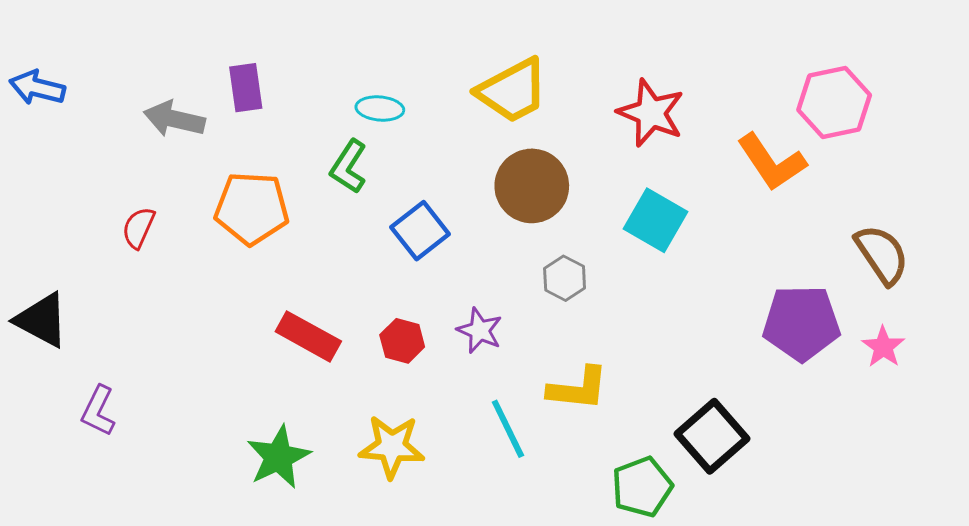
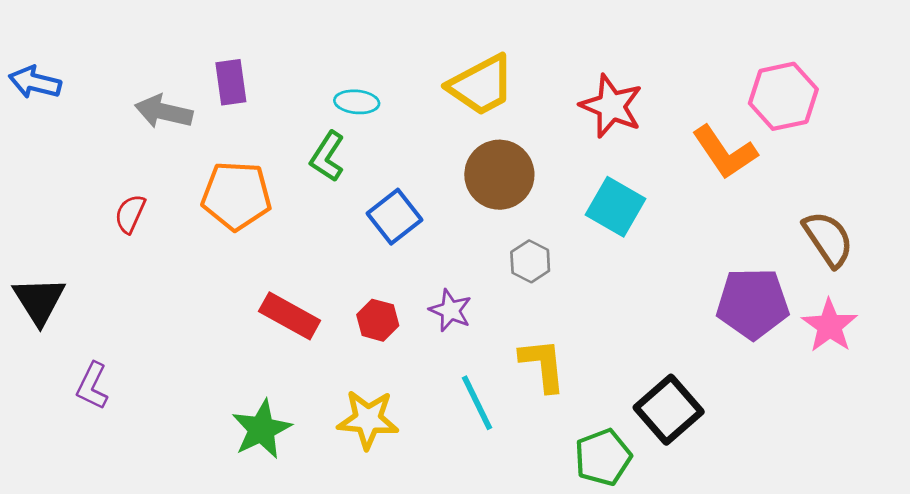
black triangle: (42, 320) -> (39, 301), turned 30
pink star: (883, 347) -> (830, 326), size x1.4
yellow L-shape: (578, 389) -> (543, 365), turned -102

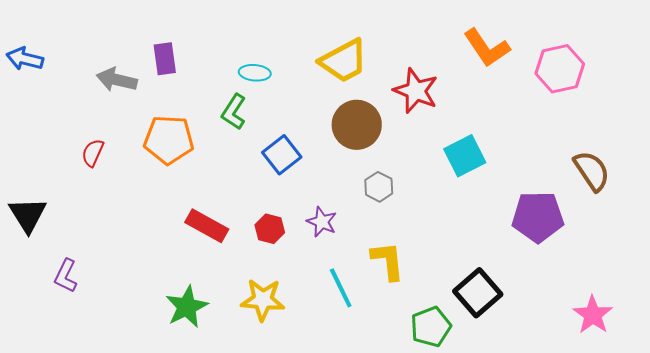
red star: (611, 106) -> (416, 91), moved
orange L-shape: (725, 152) -> (487, 48), moved
cyan square: (616, 207) -> (465, 156), moved, turned 33
pink star: (830, 326) -> (593, 315), moved

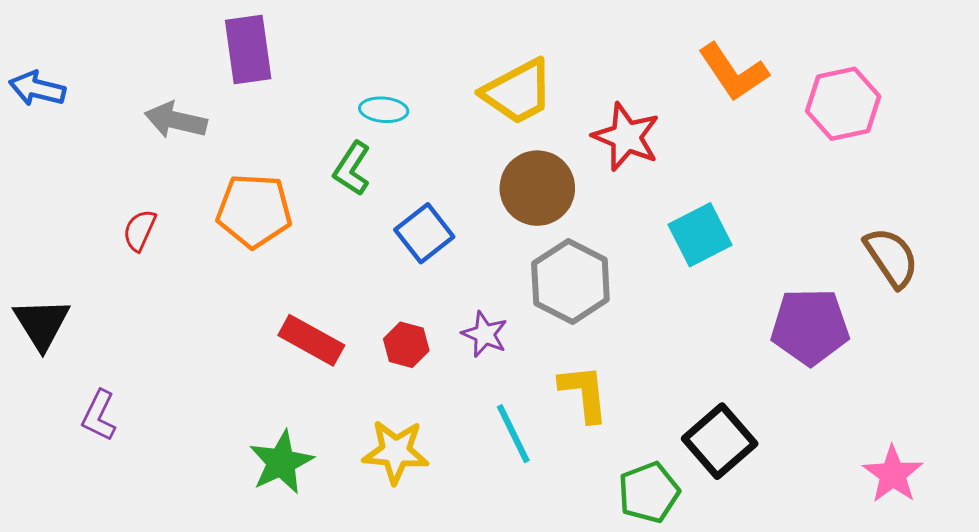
purple rectangle: (165, 59) -> (248, 50), moved, size x1.4
gray hexagon: (379, 187) -> (570, 281), size x1.8

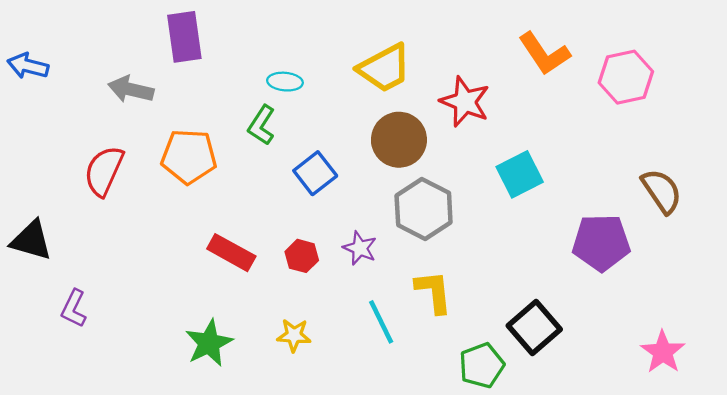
red semicircle: (140, 230) -> (104, 171), size x1.6
black triangle: (42, 324) -> (31, 240), turned -42
yellow star: (396, 452) -> (294, 335), size x0.7

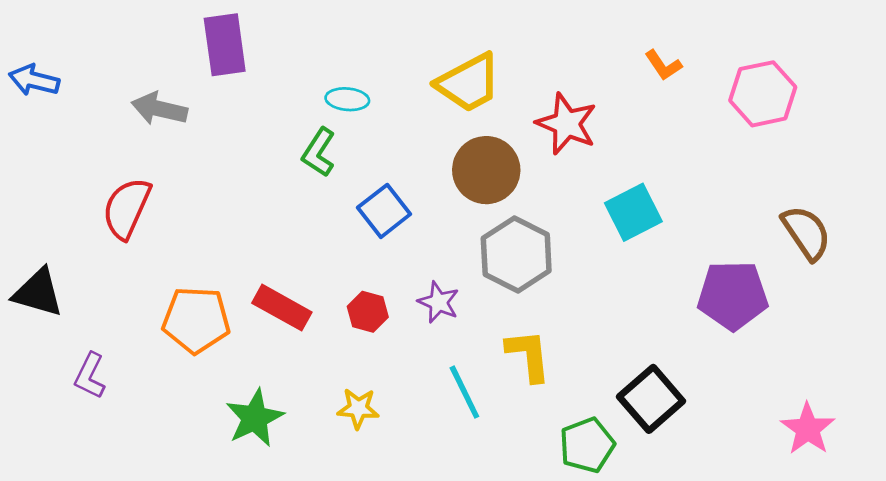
orange L-shape: (544, 54) -> (663, 65), size x0.6
orange pentagon: (189, 156) -> (196, 320), moved

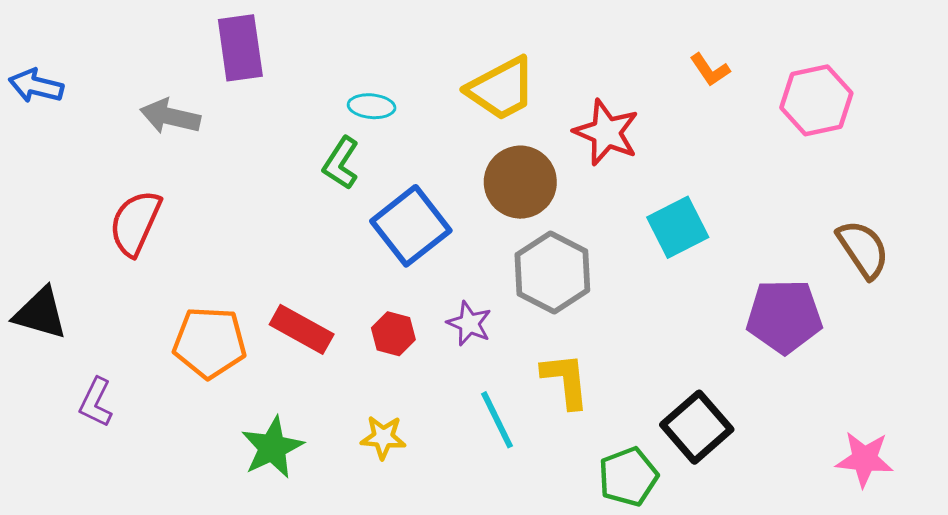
blue square: (384, 211) -> (411, 226), size x1.4
pink star: (808, 429) -> (864, 459), turned -30

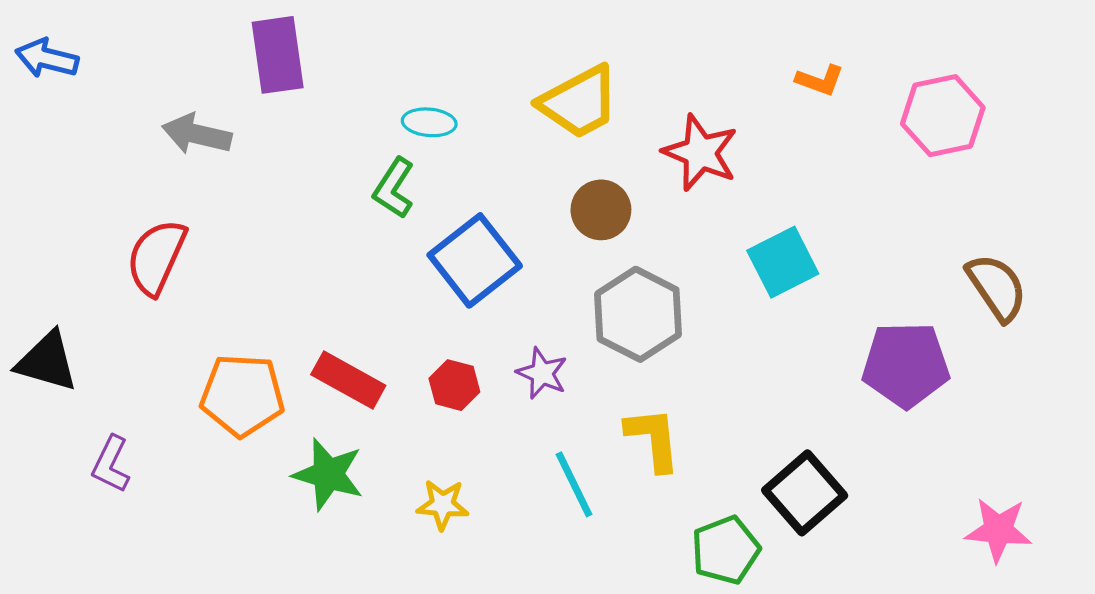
orange L-shape: (710, 70) -> (820, 80), turned -36
blue arrow: (36, 86) -> (47, 58), moved
brown circle: (520, 182) -> (601, 210), size x0.7
green star: (272, 448) -> (328, 474), moved, turned -30

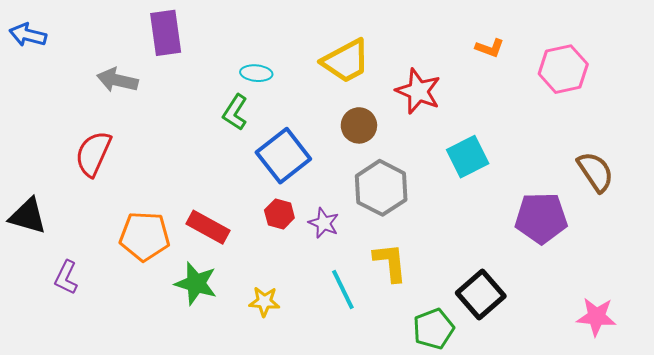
red hexagon: (454, 385) -> (279, 214), moved

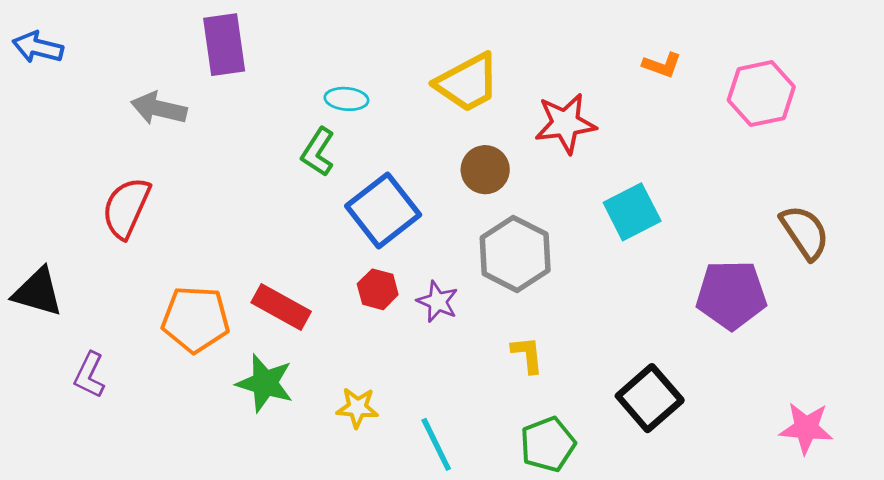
red star: (418, 91) -> (565, 123), turned -30
yellow L-shape: (390, 262) -> (527, 355), size x0.7
cyan line: (343, 289) -> (436, 444), moved
green pentagon: (433, 329) -> (548, 444), moved

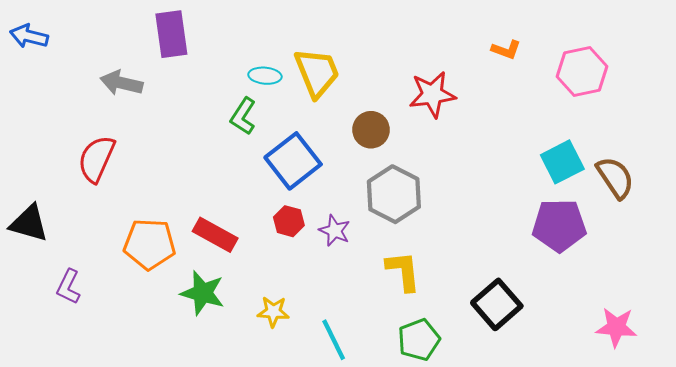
yellow trapezoid: (467, 83) -> (317, 73), moved, turned -84
cyan square: (632, 212) -> (562, 162), moved
yellow L-shape: (527, 355) -> (403, 271), size x1.4

